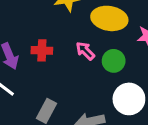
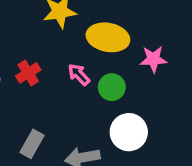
red cross: (42, 50) -> (28, 73), turned -36

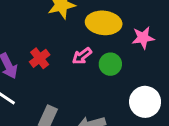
pink arrow: (79, 75) -> (82, 56), turned -78
white circle: (129, 132) -> (145, 102), moved

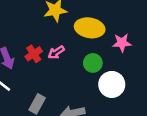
pink arrow: (82, 56) -> (56, 52), moved
white circle: (145, 102) -> (112, 84), moved

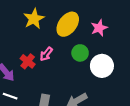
yellow ellipse: (90, 28) -> (68, 24), turned -45

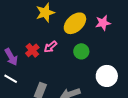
pink star: (99, 28) -> (103, 23), moved
white circle: (102, 66) -> (107, 76), moved

